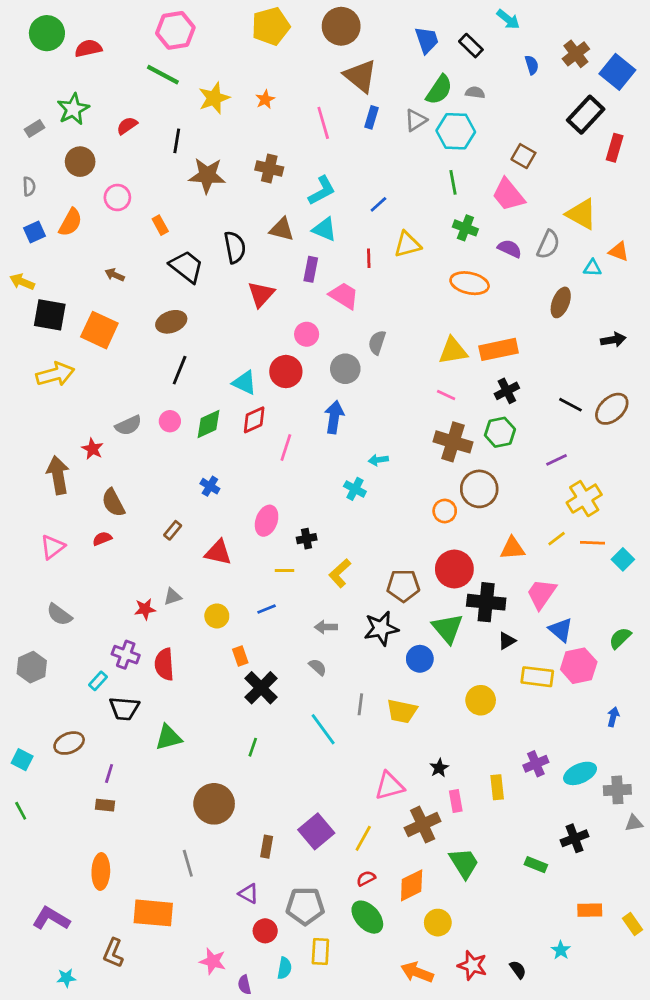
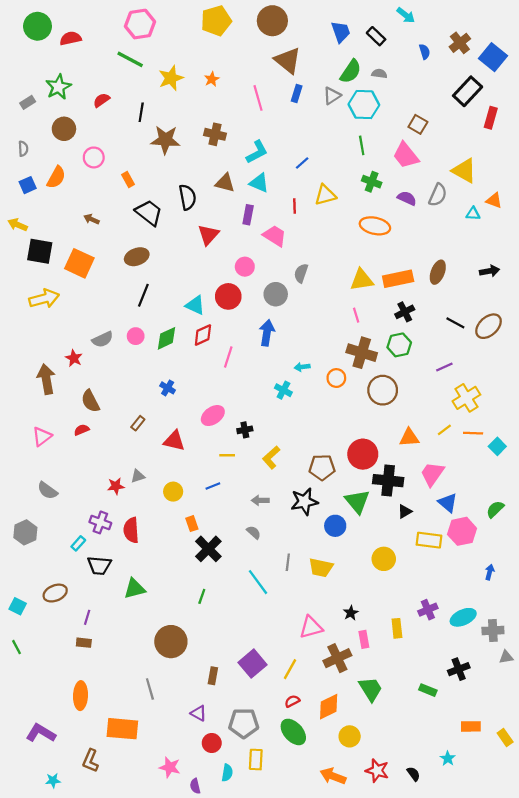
brown ellipse: (561, 302) -> (438, 272), moved
pink line: (446, 395) -> (356, 315), turned 48
orange circle: (445, 511) -> (336, 378), moved
pink ellipse: (267, 521) -> (213, 416), turned 35

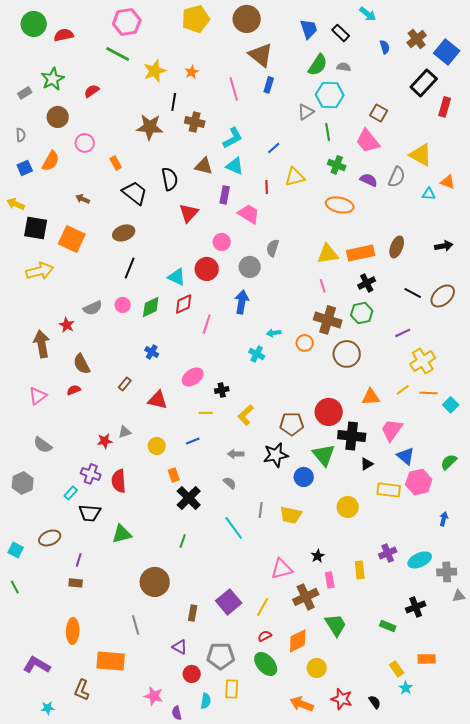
gray triangle: (332, 96) -> (306, 112), moved
black line: (141, 112) -> (174, 102), moved
yellow rectangle: (505, 737) -> (397, 669), moved

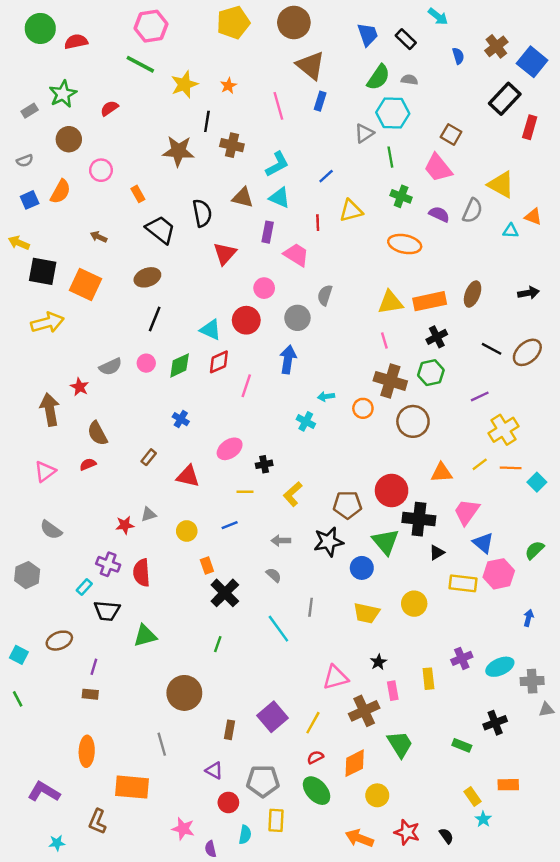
gray semicircle: (21, 135) -> (25, 161), turned 72
yellow trapezoid: (291, 515) -> (367, 613), moved

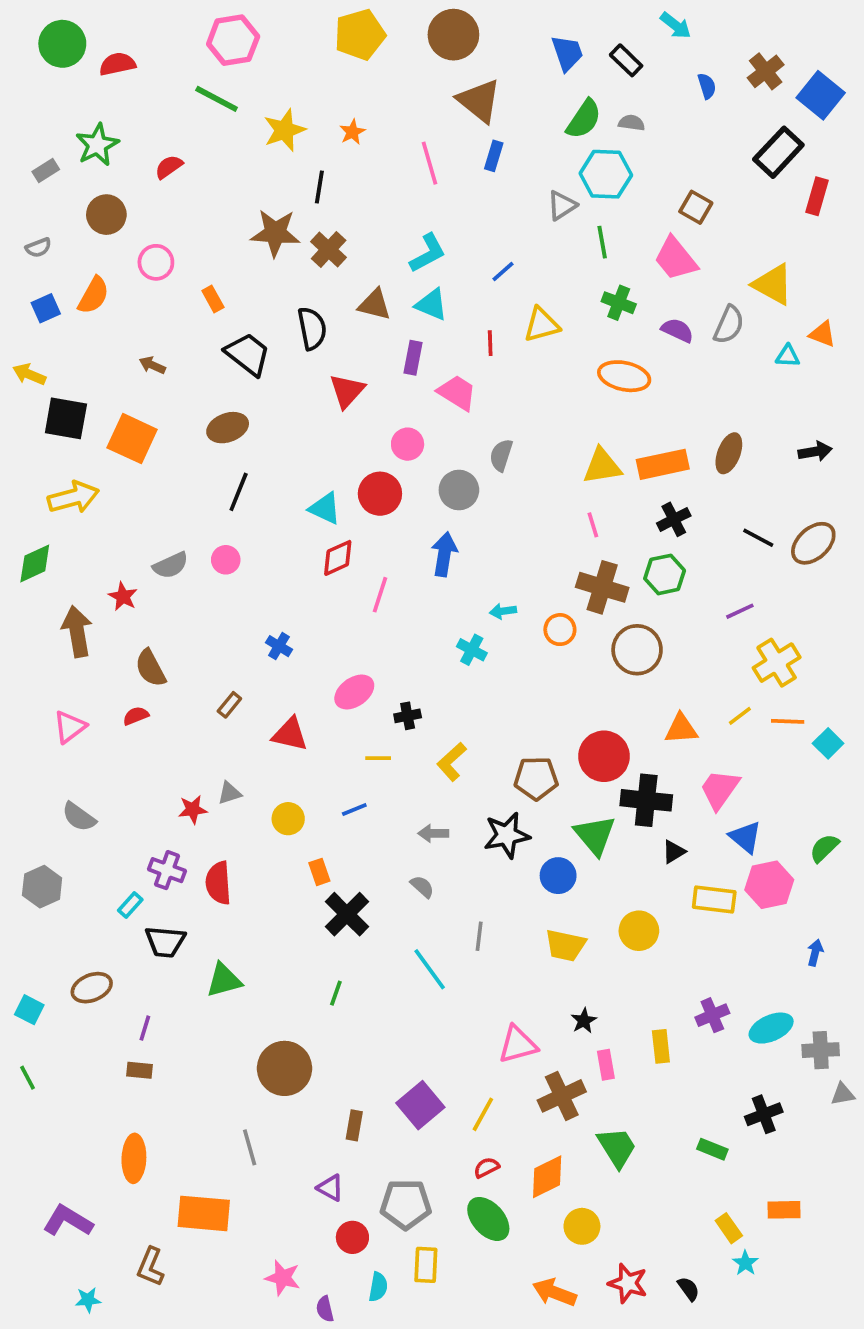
brown cross: (232, 145) -> (329, 249), moved, turned 30
green diamond: (180, 365) -> (35, 563), moved

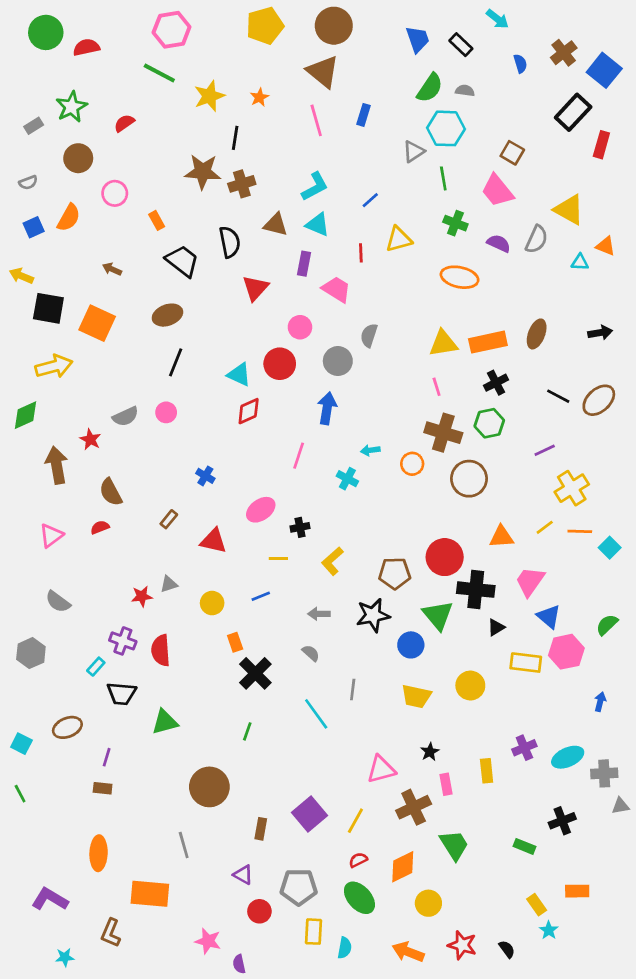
brown triangle: (479, 101) -> (323, 72), moved
brown cross: (329, 249) -> (242, 184), turned 30
pink line: (380, 595) -> (299, 456), moved
cyan semicircle: (378, 1287) -> (345, 948), moved

